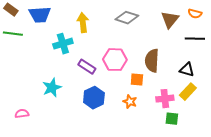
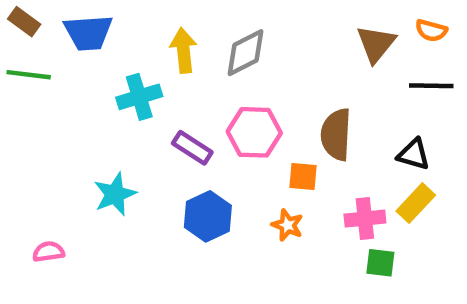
gray diamond: (127, 18) -> (245, 53), moved, turned -45

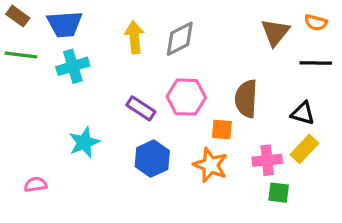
cyan cross: (139, 97) -> (73, 66), moved
orange star: (287, 225) -> (211, 165), size x1.5

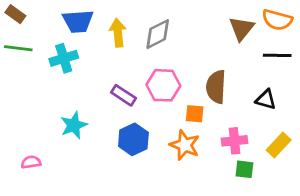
orange semicircle: (316, 23) -> (277, 20), size x1.5
blue trapezoid: (65, 24) -> (78, 21), moved
yellow rectangle: (304, 149) -> (279, 145), moved

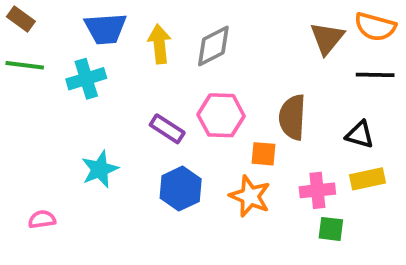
yellow rectangle: (279, 145) -> (367, 179), moved, turned 35

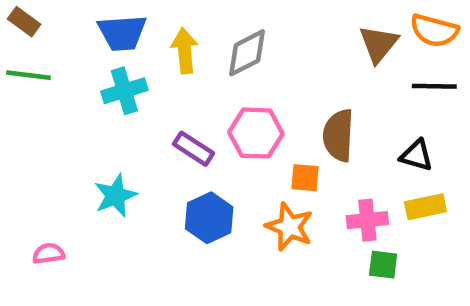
cyan cross: (86, 79) -> (124, 91), moved

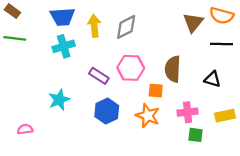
yellow rectangle: (425, 207) -> (225, 116), moved

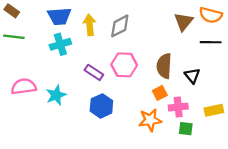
black triangle: (212, 79) -> (192, 76), moved, turned 35
orange square: (156, 91) -> (160, 93), moved, turned -32
orange star: (148, 116) -> (150, 120), moved, turned -30
pink semicircle: (25, 129) -> (24, 86), moved, size x1.6

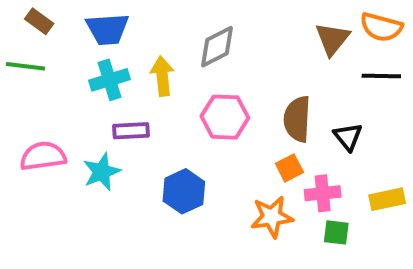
brown rectangle: (12, 11) -> (39, 21), moved
yellow arrow: (90, 25) -> (162, 76), moved
purple rectangle: (94, 72) -> (131, 131), moved, turned -36

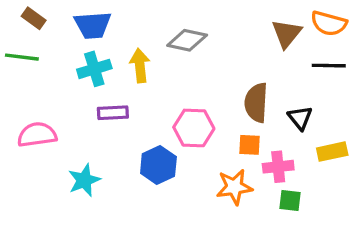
gray diamond: (217, 47) -> (187, 40), turned 39
pink hexagon: (225, 117) -> (194, 128), moved
orange square: (289, 168) -> (249, 145), turned 30
cyan star: (102, 172) -> (84, 180), moved
yellow rectangle: (387, 199) -> (332, 152), moved

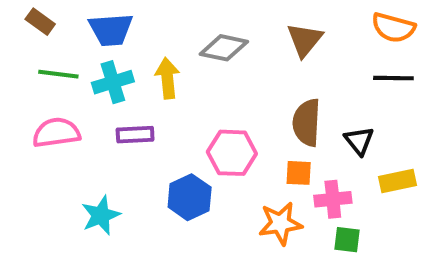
brown triangle: (287, 33) -> (305, 40), moved
green line: (22, 57) -> (58, 74), moved
pink semicircle: (37, 135) -> (56, 133), moved

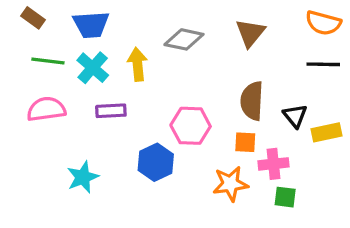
cyan cross: (113, 82) -> (93, 68), turned -32
yellow rectangle: (397, 181) -> (327, 132), moved

